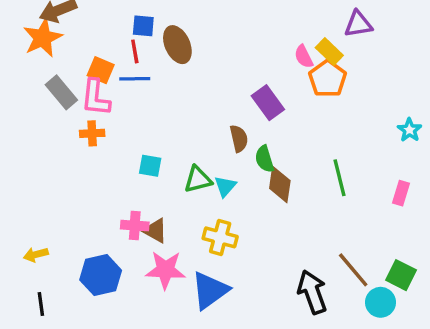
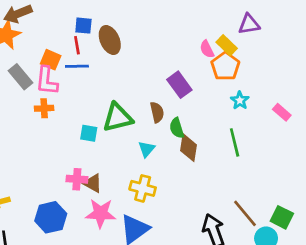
cyan star: (410, 130) -> (240, 100), moved
green triangle: (198, 179) -> (118, 117), moved, size x1.4
pink rectangle: (401, 193) -> (282, 112), moved, turned -66

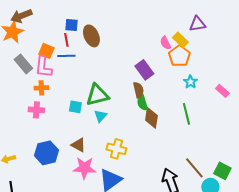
brown semicircle: (157, 112) -> (138, 90), moved
cyan triangle: (147, 149) -> (100, 116), moved
pink cross: (77, 179) -> (36, 110), moved
blue hexagon: (51, 217) -> (46, 153), moved

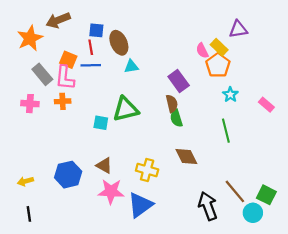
brown arrow: (21, 16) -> (58, 20), moved
pink cross: (36, 110) -> (30, 104), moved
cyan triangle: (100, 116) -> (131, 66), moved, turned 40
brown diamond: (151, 118) -> (186, 156), moved, turned -35

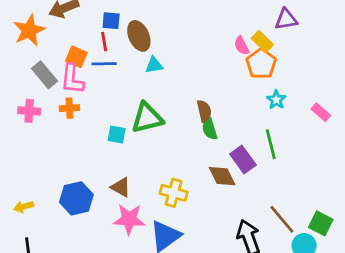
purple rectangle: (179, 81) -> (243, 160), moved

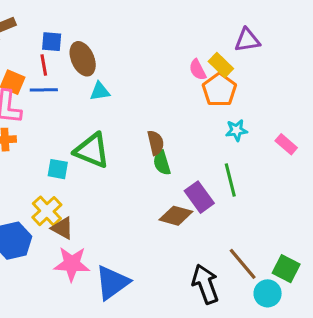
cyan star: (276, 100) -> (236, 130), turned 30
green triangle: (147, 118) -> (92, 150), turned 36
brown diamond: (222, 176) -> (176, 216), turned -48
yellow cross: (174, 193) -> (47, 211), moved, turned 32

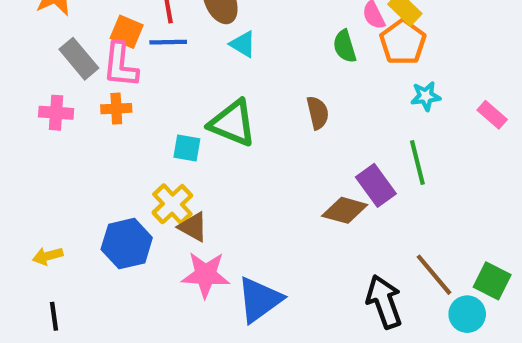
cyan triangle: (100, 91) -> (243, 44), turned 40
green semicircle: (162, 163) -> (345, 46), moved

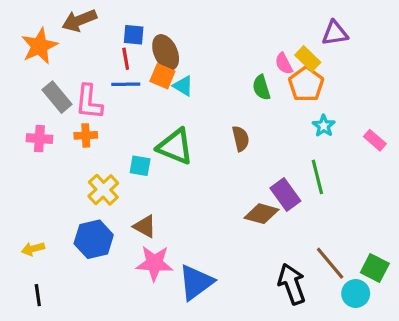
orange square: (127, 32) -> (162, 76), moved
cyan star: (426, 96) -> (324, 126), turned -30
yellow cross: (172, 204) -> (103, 190), moved

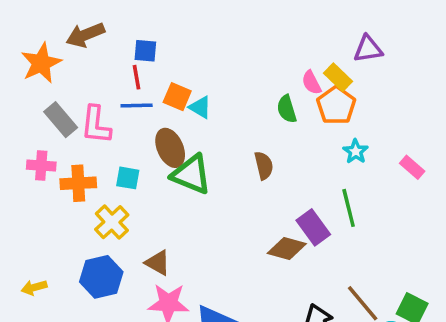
brown ellipse: (166, 52) -> (170, 148), moved
orange cross: (86, 135) -> (78, 183), moved, size x1.4
cyan square: (140, 166) -> (128, 178), moved

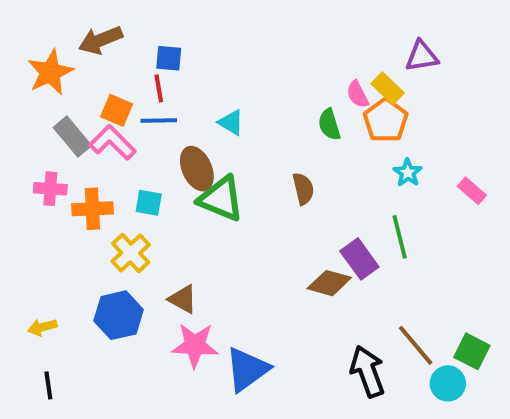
orange square: (177, 97) -> (117, 110), moved
pink L-shape: (96, 125) -> (113, 143), turned 129

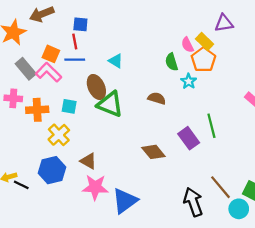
cyan star: (408, 173) -> (189, 81), moved
brown semicircle: (303, 189) -> (157, 98), turned -60
brown diamond: (329, 283) -> (153, 152), moved, turned 35
black line: (48, 385) -> (21, 185), moved, turned -56

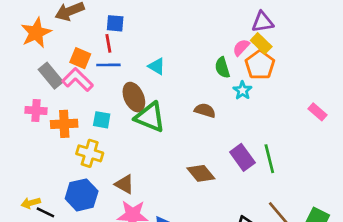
purple triangle: (224, 23) -> (263, 22), moved
pink semicircle: (187, 45) -> (241, 47), turned 70
green line: (211, 126) -> (269, 159), moved
yellow cross: (59, 135) -> (90, 153), turned -30

